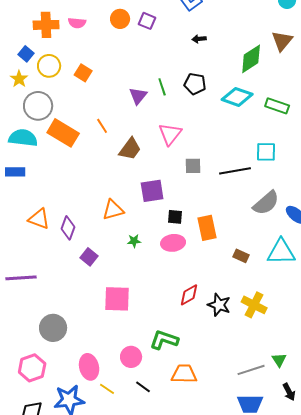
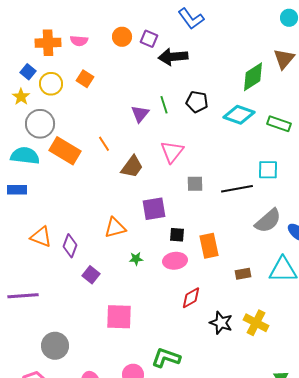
black arrow: (199, 39) -> (173, 57), moved, size x2.0
orange square: (83, 73) -> (85, 79), moved
brown rectangle: (241, 256) -> (243, 274), turned -35
red diamond: (189, 295) -> (191, 298), moved

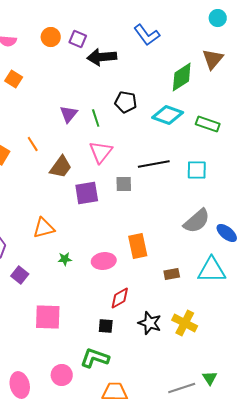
blue L-shape: (191, 19) -> (147, 35), moved
green line: (164, 105) -> (96, 118), moved
black line: (237, 189) -> (154, 164), moved
purple square: (154, 209) -> (87, 193), moved
black square: (177, 235) -> (106, 326), moved

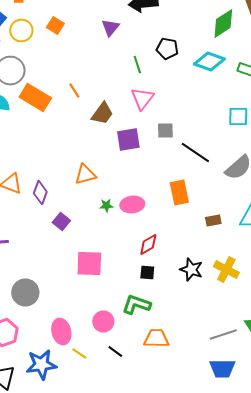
purple triangle: (69, 114) -> (110, 28), moved
black line: (154, 164) -> (195, 152), moved, turned 44
pink ellipse: (104, 261) -> (132, 204), moved
red diamond: (120, 298) -> (148, 244), moved

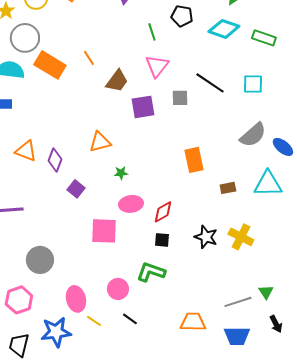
black line: (195, 152) -> (210, 83), moved
pink ellipse: (132, 204) -> (131, 204), moved
orange trapezoid: (156, 338) -> (193, 322), moved

